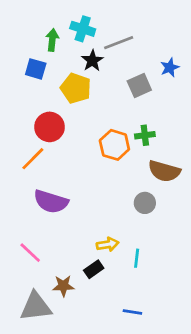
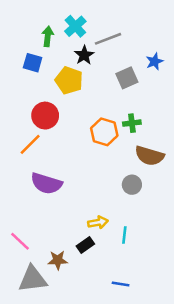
cyan cross: (83, 29) -> (75, 26), turned 30
pink line: (30, 253) -> (20, 241), moved

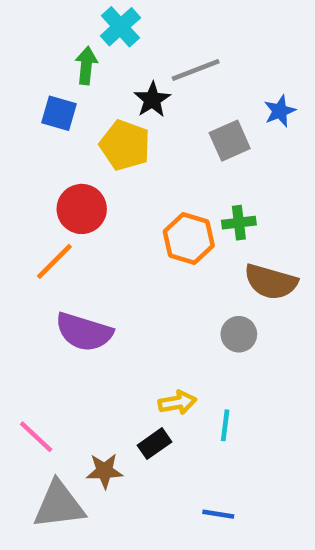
cyan cross: (75, 26) -> (120, 27), moved

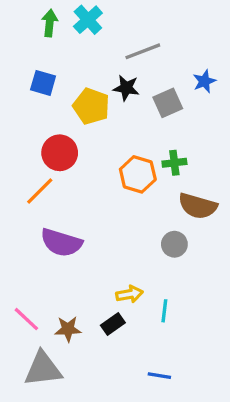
green arrow: (86, 65) -> (50, 23), moved
black star: (152, 100) -> (126, 88), moved, turned -30
brown star: (104, 471) -> (68, 329), moved

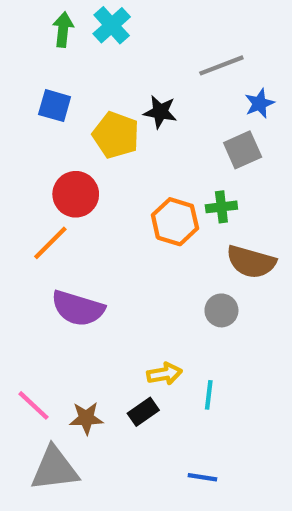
gray line: (143, 51) -> (221, 65), moved
gray square: (168, 103) -> (243, 150), moved

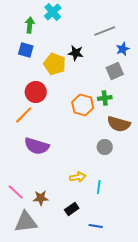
green arrow: (63, 30) -> (30, 25), moved
black rectangle: (143, 412) -> (72, 209), moved

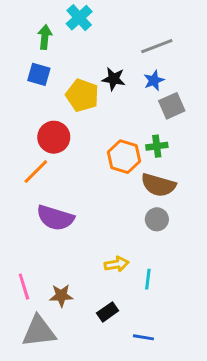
blue star: (123, 49) -> (154, 80), moved
brown semicircle: (119, 124) -> (158, 185), moved
pink line: (16, 192) -> (24, 287), turned 30

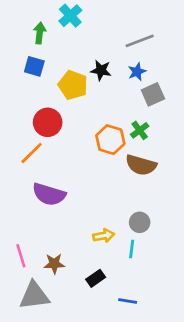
green cross: (157, 146) -> (140, 130), turned -30
gray circle: (157, 219) -> (140, 222), moved

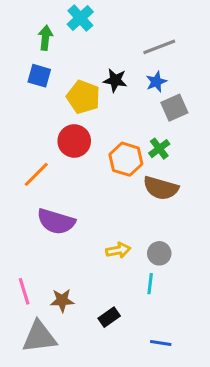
red circle: (48, 122) -> (74, 141), moved
yellow arrow: (104, 236) -> (118, 250), moved
blue line: (128, 301) -> (161, 343), moved

